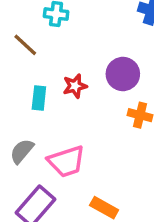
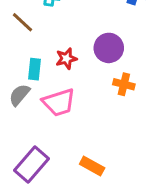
gray semicircle: (22, 151) -> (19, 95), moved
pink trapezoid: (66, 161) -> (59, 102), moved

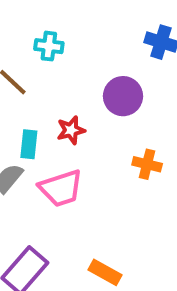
purple circle: (109, 48) -> (123, 96), moved

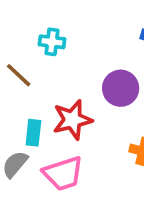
red star: (71, 130) -> (72, 120), size x1.5

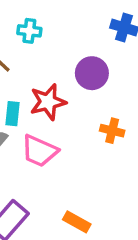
pink trapezoid: (63, 173) -> (39, 151), turned 42

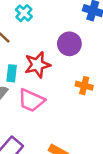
cyan cross: (29, 31) -> (24, 13), turned 35

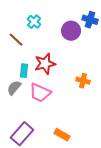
purple circle: (69, 44) -> (71, 31), moved

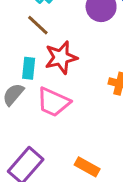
brown line: (16, 40) -> (38, 25), moved

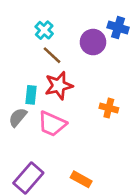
brown line: (38, 25) -> (52, 55), moved

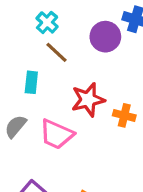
red star: (59, 86) -> (88, 100), moved
cyan rectangle: (31, 95) -> (31, 82), moved

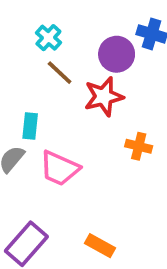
cyan rectangle: (31, 82) -> (30, 126), moved
red star: (88, 100) -> (104, 97), moved

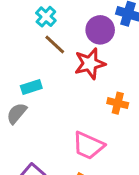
cyan rectangle: (30, 126) -> (31, 87), turned 66
pink trapezoid: (60, 168) -> (88, 146), moved

